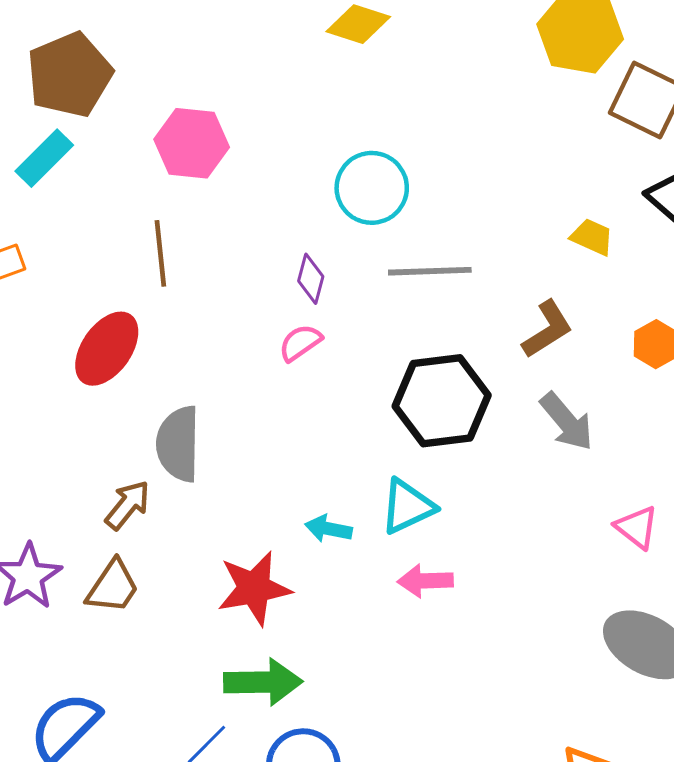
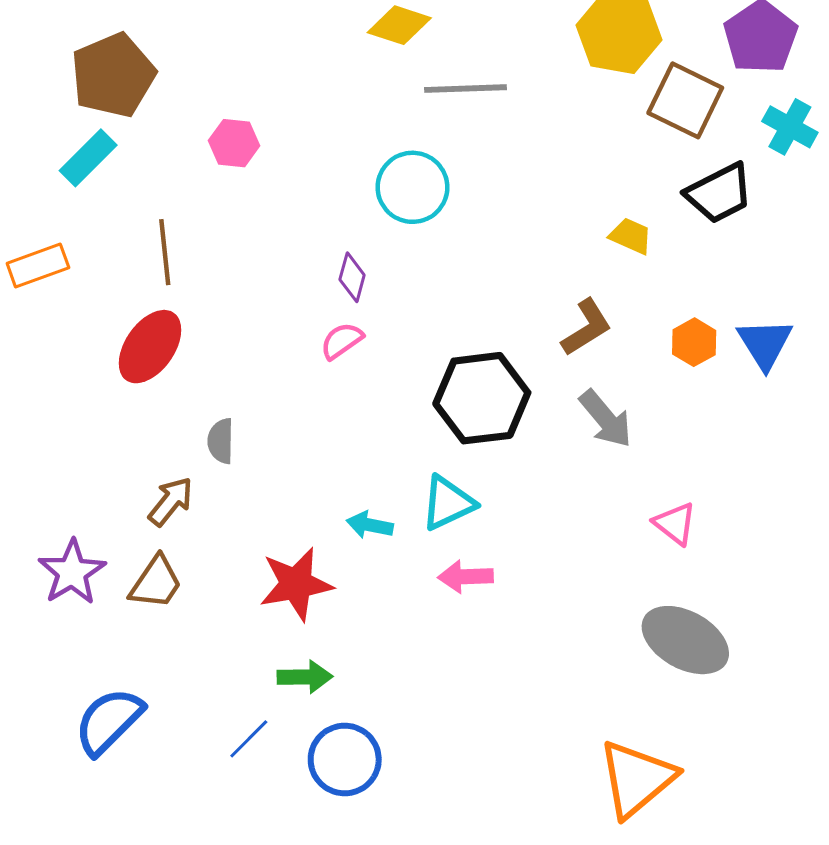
pink hexagon: (192, 143) -> (234, 143), size x0.7
brown line: (160, 253) -> (165, 252), moved
gray line: (430, 271) -> (466, 89), moved
gray semicircle: (178, 444) -> (221, 441), size x0.6
green arrow: (263, 682) -> (305, 677), size x0.7

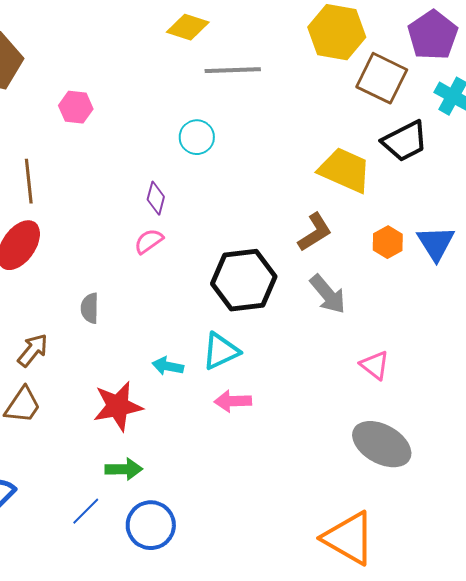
cyan circle: (412, 187) -> (197, 137), size x0.7
yellow trapezoid: (631, 236) -> (345, 170), size x1.8
gray semicircle: (221, 441) -> (90, 308), moved
orange triangle: (637, 779) -> (349, 538), turned -50

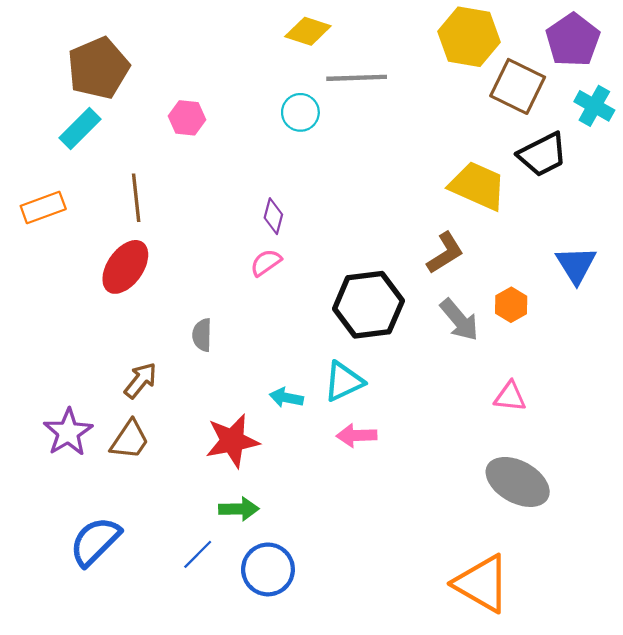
cyan circle: (197, 137) -> (300, 112), moved
orange hexagon: (388, 242) -> (511, 305), moved
pink triangle: (375, 365) -> (510, 397), turned -32

